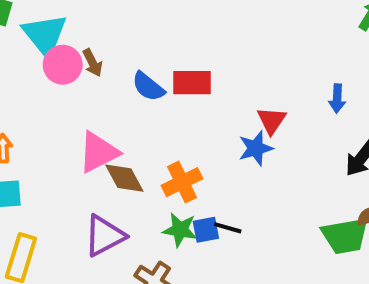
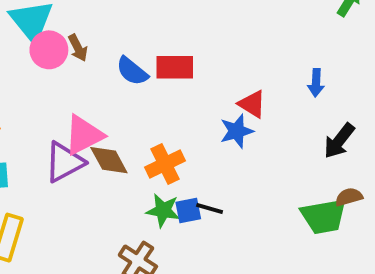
red triangle: (272, 120) -> (252, 104), turned -32
purple triangle: (104, 236) -> (64, 162), moved

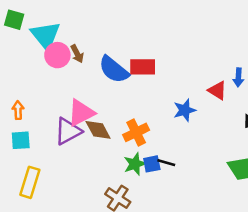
blue semicircle: (132, 71) -> (114, 70), size x1.4
red triangle: (252, 104) -> (217, 90), moved
green star: (163, 210) -> (135, 164), turned -30

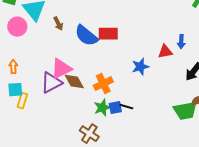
pink circle: (57, 55) -> (17, 27), moved
red triangle: (217, 90) -> (165, 52), turned -42
yellow rectangle: (30, 182) -> (22, 101), moved, size x0.7

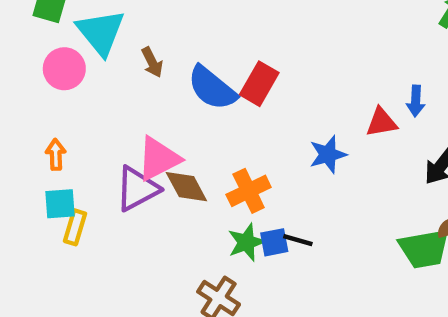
red rectangle: (108, 34) -> (259, 84), turned -60

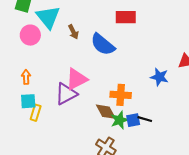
red rectangle: (259, 84) -> (126, 17), moved, turned 60
blue star: (328, 154) -> (159, 77), turned 30
brown diamond: (186, 187) -> (106, 112), moved
orange cross: (249, 191) -> (121, 95), turned 30

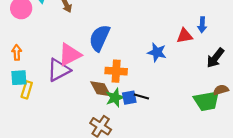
blue semicircle: (103, 44) -> (100, 38), moved, turned 75

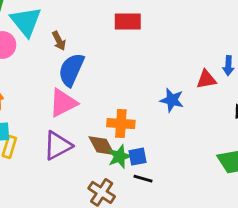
blue semicircle: (100, 38) -> (71, 70), moved
purple triangle: (59, 70) -> (58, 146), moved
black line: (141, 97) -> (143, 179), moved

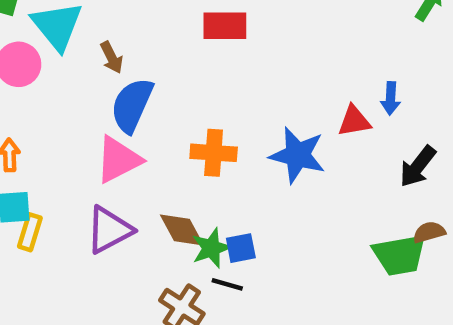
blue star: (172, 100) -> (298, 155), size x1.4
orange cross: (121, 124) -> (214, 153), moved
black line: (143, 179) -> (227, 284), moved

